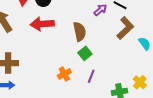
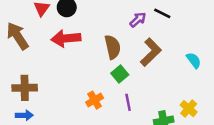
brown L-shape: (125, 28) -> (151, 52), moved
purple line: (91, 76) -> (128, 102), turned -32

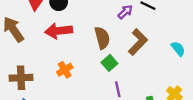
orange cross: (95, 100) -> (65, 70), moved

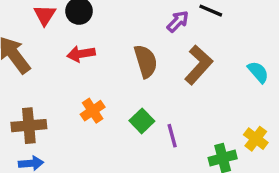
red arrow: (59, 31) -> (81, 54), size x0.7
green square: (109, 63) -> (142, 121), moved

